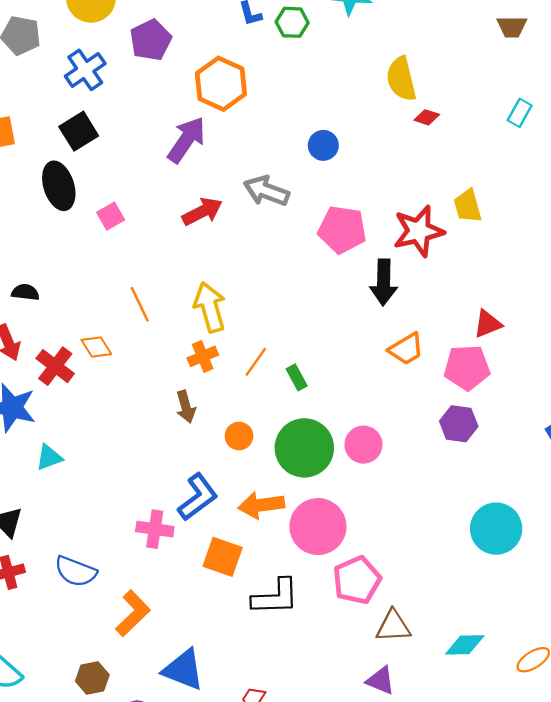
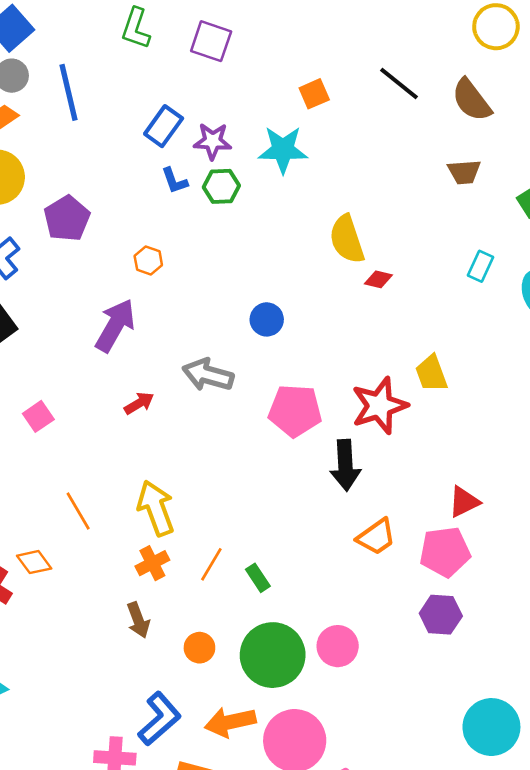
orange hexagon: (221, 84) -> (148, 261), size x0.5
red arrow: (202, 212) -> (139, 403), size x0.7

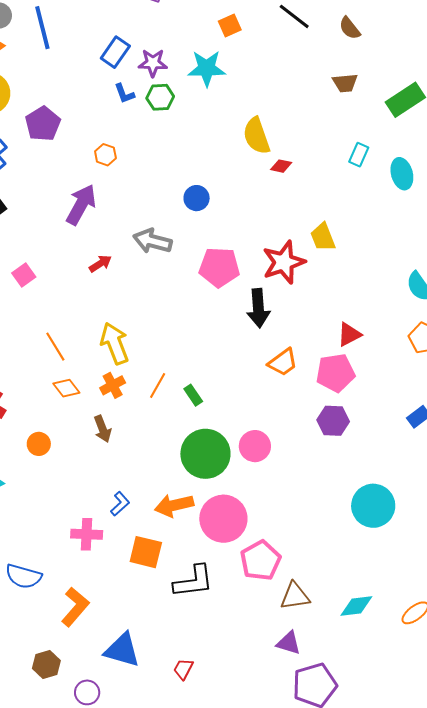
brown semicircle: (471, 100) -> (350, 28), size x0.7
orange diamond: (34, 562) -> (66, 388), moved
orange circle: (199, 648) -> (39, 444), moved
blue L-shape: (159, 719) -> (120, 504), size x0.6

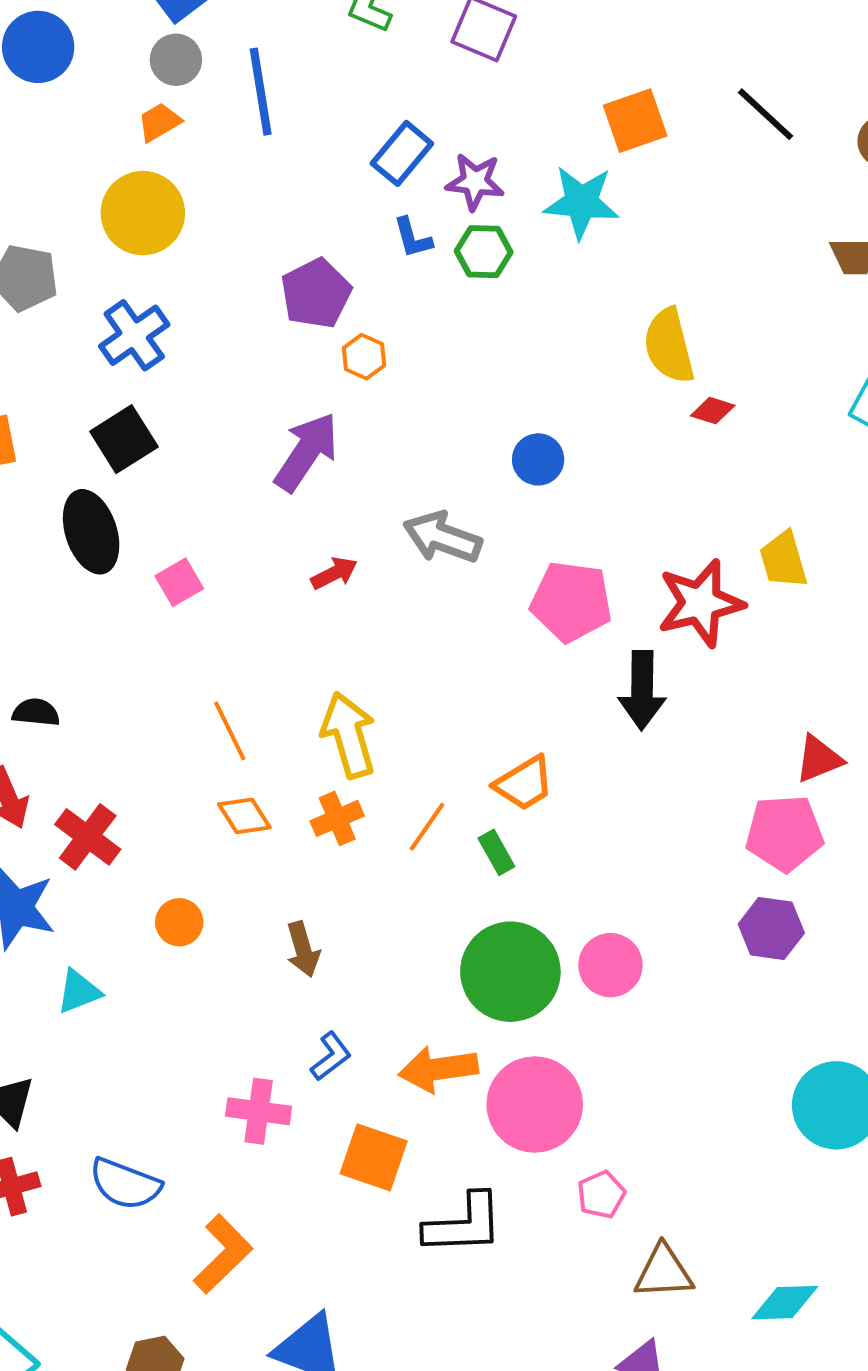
orange square: (230, 25) -> (635, 121), size x1.4
purple pentagon: (43, 124) -> (316, 293), moved
orange trapezoid: (283, 362) -> (524, 783), moved
brown arrow: (103, 429) -> (303, 949), moved
pink pentagon: (261, 560) -> (601, 1195), size x0.6

